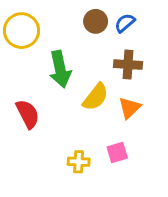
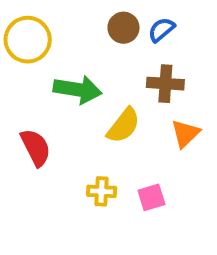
green arrow: (60, 69) -> (78, 90), turned -69
orange triangle: (130, 108) -> (185, 133), moved
yellow cross: (79, 162) -> (102, 191), moved

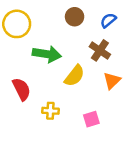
blue semicircle: (161, 30) -> (108, 20), moved
brown cross: (165, 84) -> (100, 50), turned 30
yellow cross: (102, 191) -> (50, 111), moved

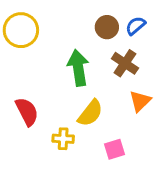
brown circle: (75, 17) -> (107, 27), moved
green arrow: (47, 54) -> (78, 68), moved, turned -108
yellow semicircle: (75, 76) -> (90, 113), moved

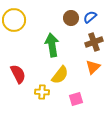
brown cross: (125, 63) -> (94, 42), moved, turned 36

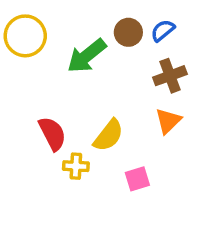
green arrow: (52, 45) -> (87, 56), moved, turned -120
red semicircle: (18, 74) -> (52, 134), moved

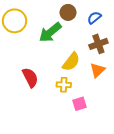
brown circle: (128, 32) -> (68, 12), moved
yellow semicircle: (108, 135) -> (71, 62), moved
yellow cross: (76, 166) -> (64, 85), moved

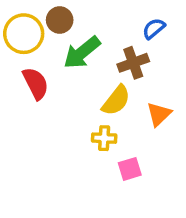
brown circle: (68, 12) -> (60, 20), moved
brown cross: (98, 44) -> (133, 63), moved
red semicircle: (30, 77) -> (36, 83), moved

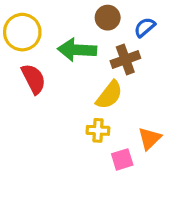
brown circle: (60, 20) -> (108, 18), moved
green arrow: (82, 53) -> (77, 50), turned 42
orange triangle: (159, 114) -> (150, 138), moved

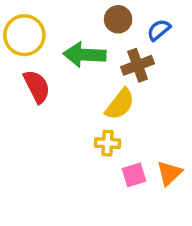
orange triangle: (150, 138) -> (169, 173), moved

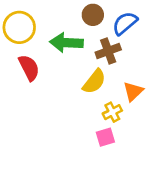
blue semicircle: (159, 30) -> (125, 23), size x1.4
yellow cross: (107, 143) -> (112, 112), moved, turned -30
orange triangle: (169, 173) -> (133, 91), moved

